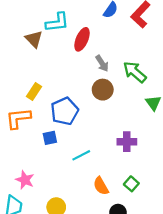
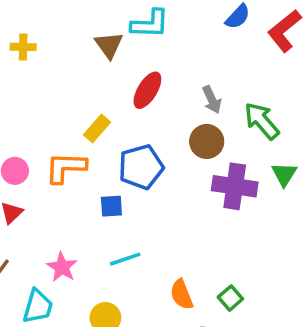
red ellipse: (82, 39) -> (147, 90), moved
purple cross: (127, 142) -> (235, 186), moved, size x1.4
cyan line: (81, 155) -> (125, 259), moved

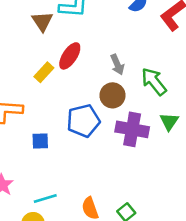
yellow rectangle: (97, 129) -> (44, 72), moved
blue pentagon: (141, 167) -> (83, 121), moved
cyan line: (125, 259) -> (45, 199), moved

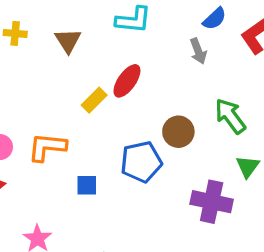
brown triangle: (42, 21) -> (68, 41), moved
gray arrow: (117, 65) -> (198, 51), moved
purple cross: (132, 129) -> (212, 202), moved

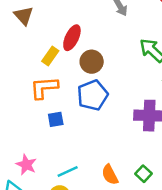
brown circle: (178, 132) -> (92, 62), moved
orange L-shape: (47, 147) -> (44, 88), moved

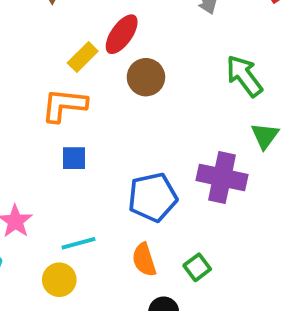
blue pentagon: (93, 95) -> (153, 197), moved

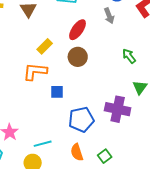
red ellipse: (122, 34) -> (77, 30), moved
green arrow: (244, 76) -> (129, 56), size x0.7
blue square: (74, 158) -> (57, 92), moved

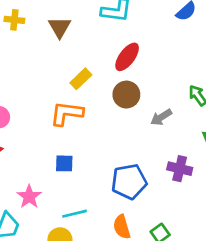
gray arrow: (109, 16) -> (161, 117), moved, turned 77
blue square: (57, 92) -> (64, 163), moved
purple cross: (118, 109) -> (180, 169), size x0.7

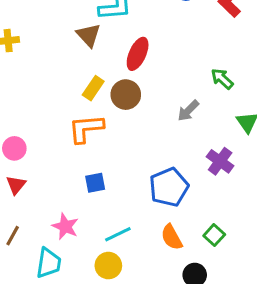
brown triangle: (60, 27) -> (89, 35), moved
brown circle: (126, 95) -> (126, 95), moved
purple cross: (180, 169) -> (220, 161), turned 35

